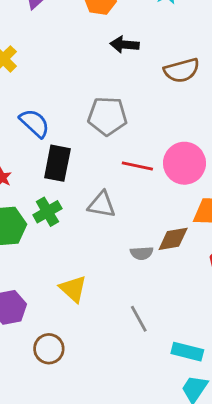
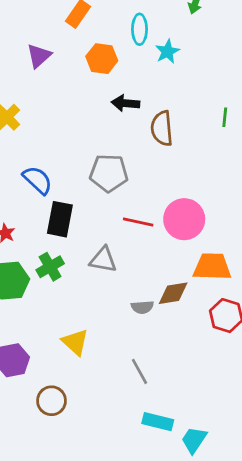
brown semicircle: (182, 70) -> (162, 128), moved, turned 100
cyan rectangle: (187, 352) -> (158, 422), moved

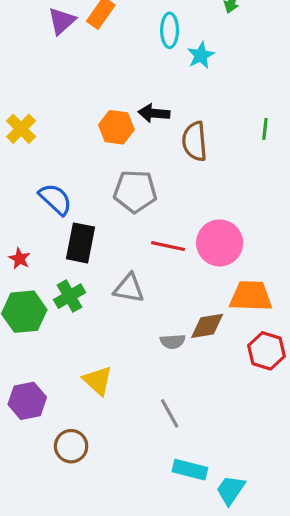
purple triangle: (39, 56) -> (62, 21), moved
orange hexagon: (102, 59) -> (116, 127), moved

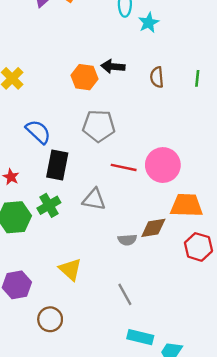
brown semicircle: (195, 141) -> (157, 77), moved, size x0.7

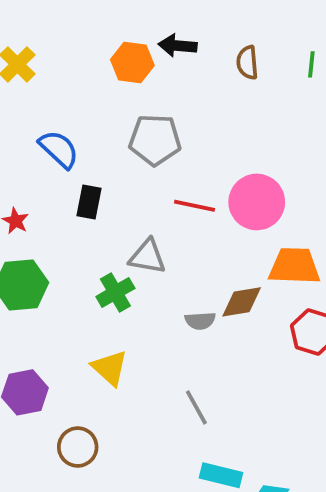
black rectangle: (57, 165) -> (89, 202), size x0.7
green cross: (49, 205) -> (115, 292), moved

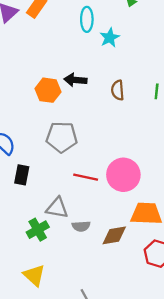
gray semicircle: (200, 321) -> (81, 226), moved

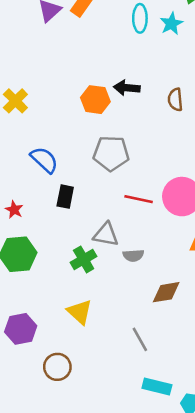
cyan star: (110, 38) -> (171, 24), moved
brown diamond: (114, 235) -> (166, 292), moved

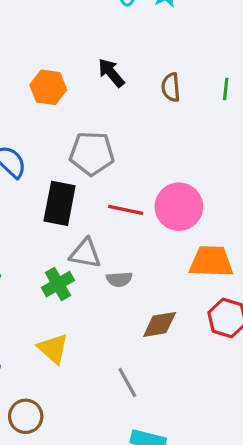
black arrow: (127, 88) -> (111, 73), turned 45
orange hexagon: (95, 100) -> (48, 87), moved
black rectangle: (65, 197) -> (60, 203), moved, size x1.5

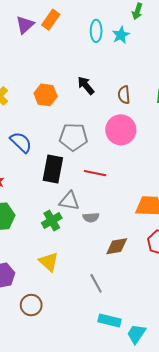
pink circle: (179, 207) -> (121, 130), moved

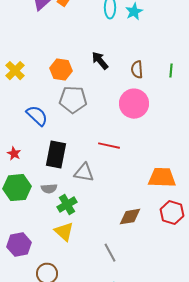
gray pentagon: (73, 137) -> (73, 100), moved
black rectangle: (53, 169) -> (56, 155), moved
gray semicircle: (91, 217) -> (49, 189), moved
green cross: (52, 221) -> (67, 205), moved

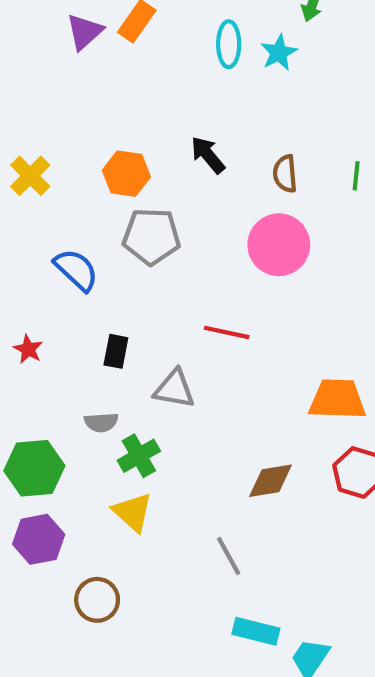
black rectangle: (56, 155) -> (116, 351), size x0.6
green hexagon: (17, 188) -> (34, 468), moved

